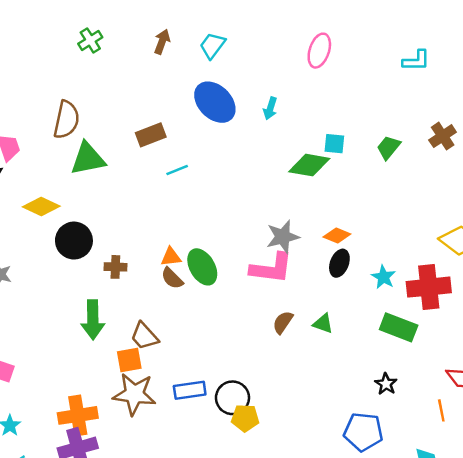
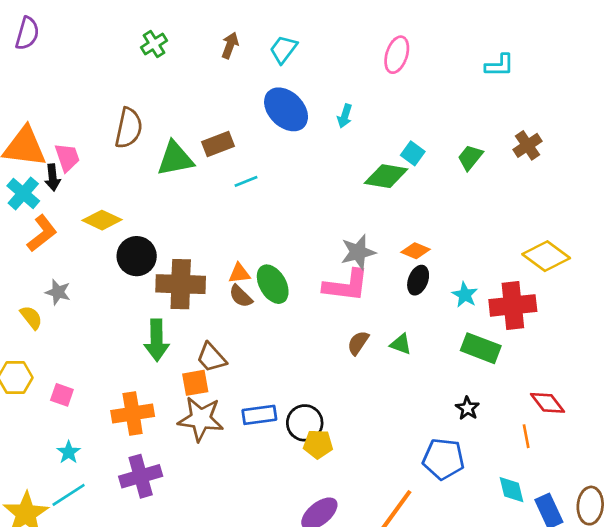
cyan square: (334, 144) -> (413, 153), turned 30
green triangle: (88, 159) -> (175, 159), moved
brown cross: (115, 267) -> (181, 284), size x2.0
orange cross: (78, 415) -> (133, 414), moved

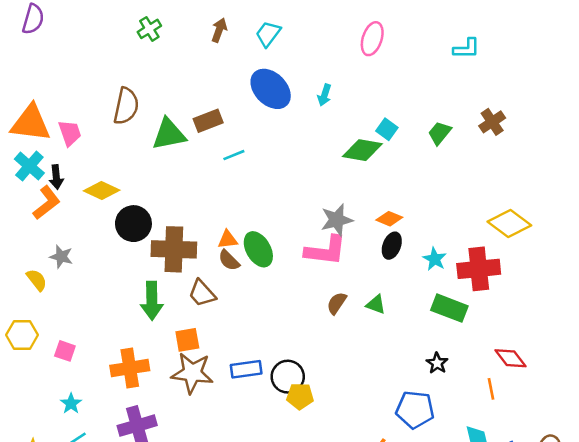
black arrow: (53, 177) -> (56, 177), moved
brown trapezoid: (211, 358) -> (202, 293), moved

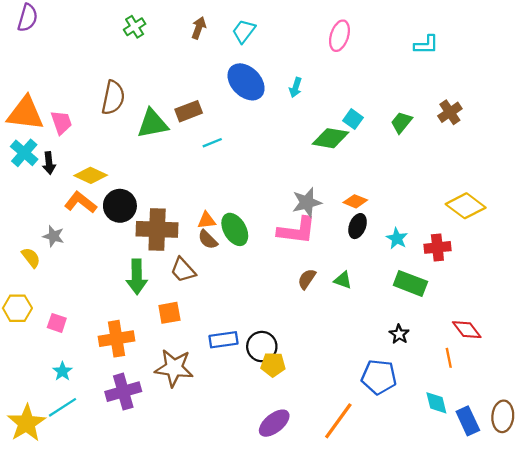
orange L-shape: (47, 203) -> (80, 202), moved, turned -104
red cross: (479, 269) -> (437, 247), size x0.7
brown star: (192, 373) -> (174, 368), moved

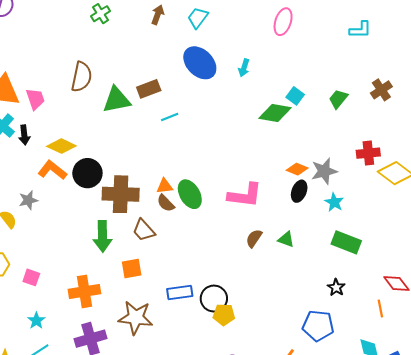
gray star: (307, 202) -> (324, 171), moved
gray star: (53, 236) -> (28, 200), turned -30
red cross: (437, 247) -> (368, 153), moved

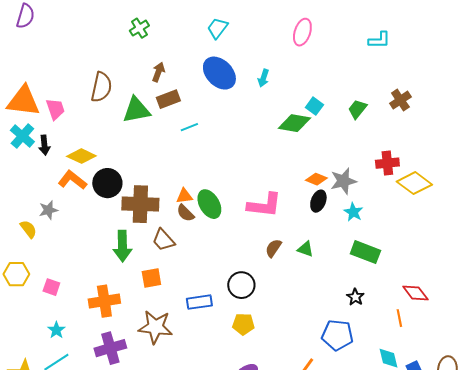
green cross: (101, 14) -> (139, 28), moved
brown arrow: (158, 15) -> (158, 72), moved
black circle: (214, 299) -> (241, 285), moved

